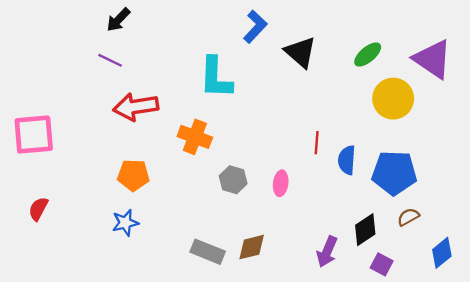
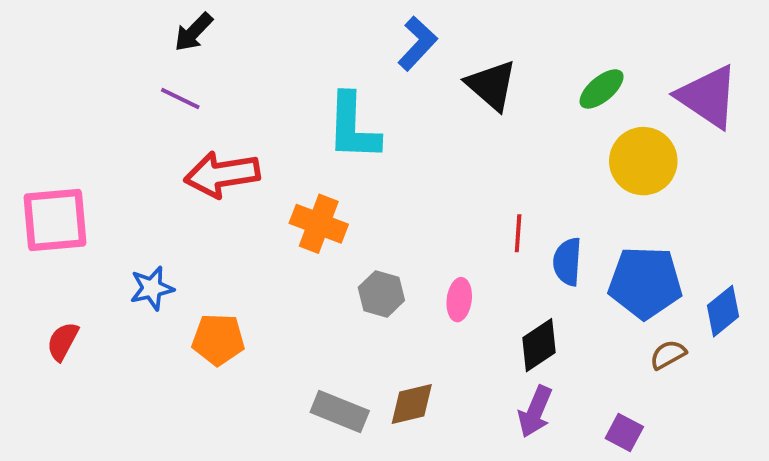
orange pentagon: (133, 175) -> (218, 339), moved
blue star: (125, 223) -> (152, 288), moved
black diamond: (365, 230) -> (539, 345), moved
blue diamond: (442, 253) -> (723, 311), moved

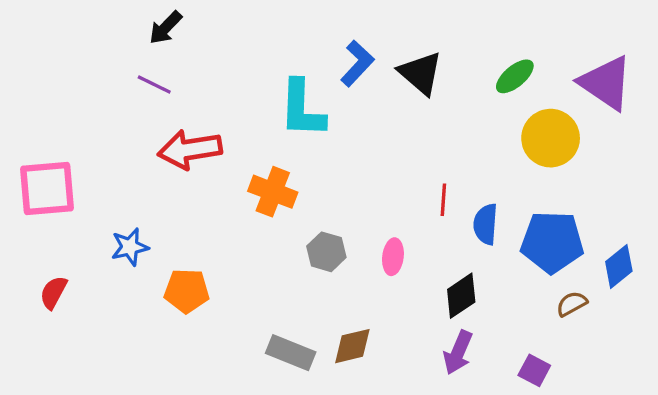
blue L-shape: (417, 43) -> (357, 63), moved

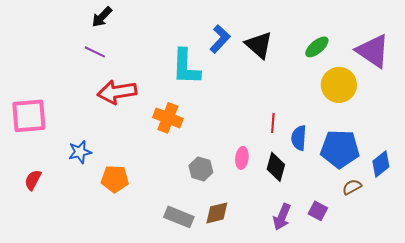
gray hexagon: (326, 252) -> (201, 169), moved
black diamond: (461, 296) -> (276, 167), moved, turned -40
purple square: (534, 370) -> (318, 211), moved

